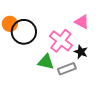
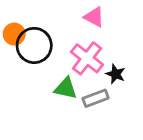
pink triangle: (82, 22) -> (94, 17), moved

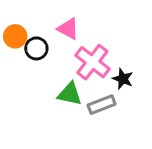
pink triangle: (94, 17) -> (68, 29), moved
black circle: (34, 45) -> (36, 48), size x0.6

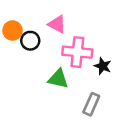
pink cross: (92, 62) -> (77, 52), turned -32
gray rectangle: (102, 105) -> (91, 104), moved, turned -45

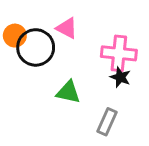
black circle: (30, 41) -> (36, 47), size x1.6
pink cross: (77, 52) -> (119, 53), moved

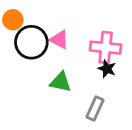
pink triangle: (67, 28) -> (59, 40), moved
orange circle: (15, 36) -> (13, 20), moved

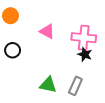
black circle: (31, 42) -> (13, 50), moved, size x0.6
green triangle: (61, 82) -> (48, 85), moved

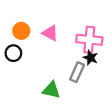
orange circle: (10, 16) -> (21, 31), moved
gray rectangle: (75, 86) -> (77, 72), moved

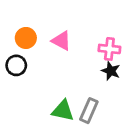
pink cross: (89, 40) -> (109, 49), size x0.7
gray rectangle: (77, 72) -> (89, 111), moved

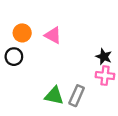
pink cross: (109, 49) -> (105, 76), moved
black star: (111, 71) -> (104, 57), moved

